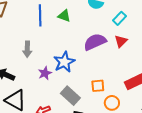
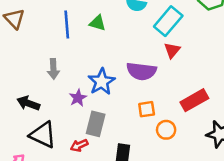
cyan rectangle: (119, 18) -> (168, 21), size x1.6
purple semicircle: (95, 42) -> (141, 71), moved, turned -145
gray rectangle: (70, 96) -> (96, 124), moved, turned 66

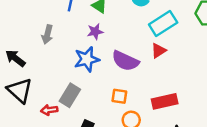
purple star: (78, 98) -> (95, 32), moved

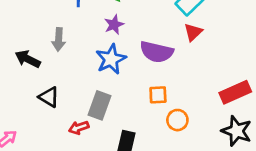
black arrow: (15, 58) -> (28, 59), moved
black triangle: (20, 90) -> (49, 97), moved, size x0.7
red rectangle: (165, 101) -> (235, 92), moved

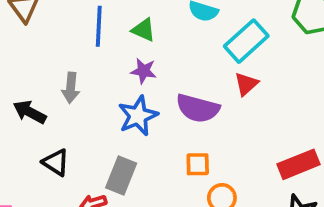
purple star: (114, 25) -> (144, 71), turned 30

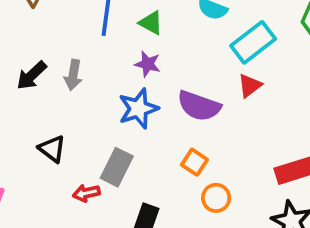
black arrow: (30, 112) -> (32, 75), moved, turned -76
orange square: (198, 164) -> (194, 162), turned 30

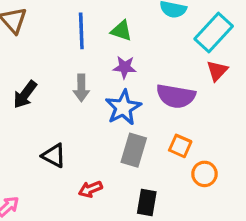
gray arrow: (73, 75) -> (81, 88), moved
gray rectangle: (117, 167) -> (134, 150), moved

